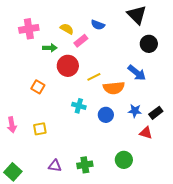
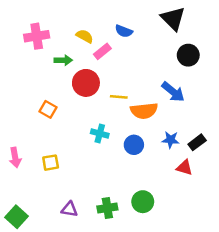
yellow line: (94, 77) -> (119, 97), turned 32
green circle: (124, 160) -> (143, 202), moved

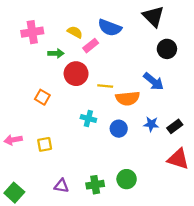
blue semicircle: (124, 31) -> (110, 28), size x1.5
pink arrow: (15, 157) -> (13, 140), turned 90
red triangle: (184, 168) -> (178, 159), moved, size x1.5

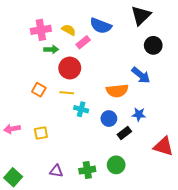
black triangle: (153, 16) -> (141, 15), turned 30
pink cross: (32, 32) -> (41, 30), moved
yellow line: (105, 86) -> (67, 93), moved
black rectangle: (175, 126) -> (124, 133), moved

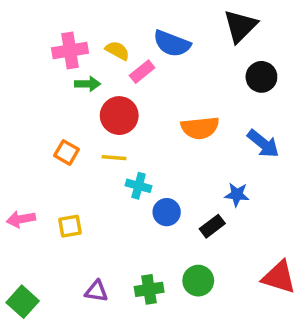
blue arrow: (141, 75) -> (263, 144), moved
orange semicircle: (117, 91) -> (200, 128), moved
blue circle: (109, 119) -> (167, 212), moved
red triangle: (164, 146) -> (279, 277), moved

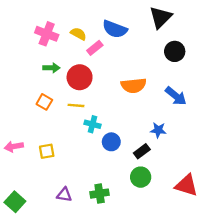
pink cross: (70, 51) -> (47, 34), turned 30
green arrow: (88, 84) -> (51, 68), moved
green circle: (198, 281) -> (141, 177), moved

